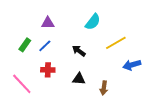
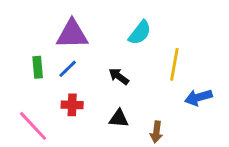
purple triangle: (48, 23) -> (72, 34), size x1.6
yellow line: (116, 43) -> (174, 64), turned -50
green rectangle: (25, 45) -> (38, 67), turned -40

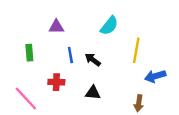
purple triangle: (72, 34) -> (56, 27), size x0.6
blue line: (68, 69) -> (70, 55), moved, turned -56
brown arrow: (156, 132) -> (139, 103), moved

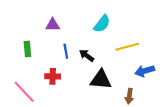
yellow line: (136, 50) -> (127, 47), turned 65
black triangle: (93, 93) -> (101, 80), moved, size x1.5

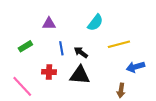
green rectangle: (27, 49) -> (25, 46), turned 64
black triangle: (101, 80) -> (80, 75), moved

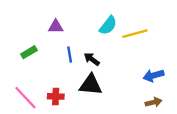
yellow line: (119, 44) -> (135, 34), moved
red cross: (49, 72) -> (56, 96), moved
brown arrow: (121, 90) -> (153, 102), moved, turned -112

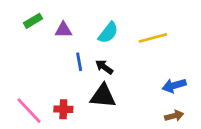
cyan semicircle: (108, 25) -> (108, 33), moved
green rectangle: (29, 52) -> (33, 21), moved

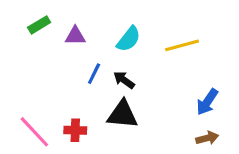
blue line: (79, 62) -> (94, 74), turned 36
blue arrow: (174, 85) -> (207, 102), turned -40

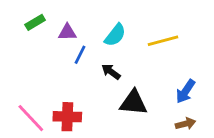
blue line: (94, 74) -> (80, 55), moved
black triangle: (122, 115) -> (133, 103), moved
red cross: (75, 130) -> (67, 117), size x1.4

